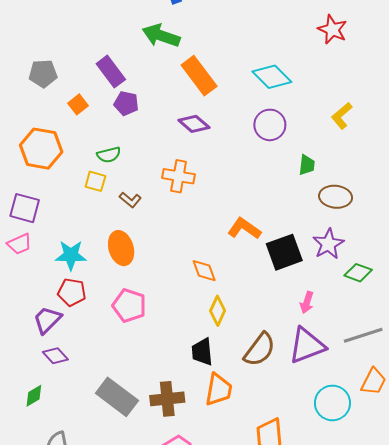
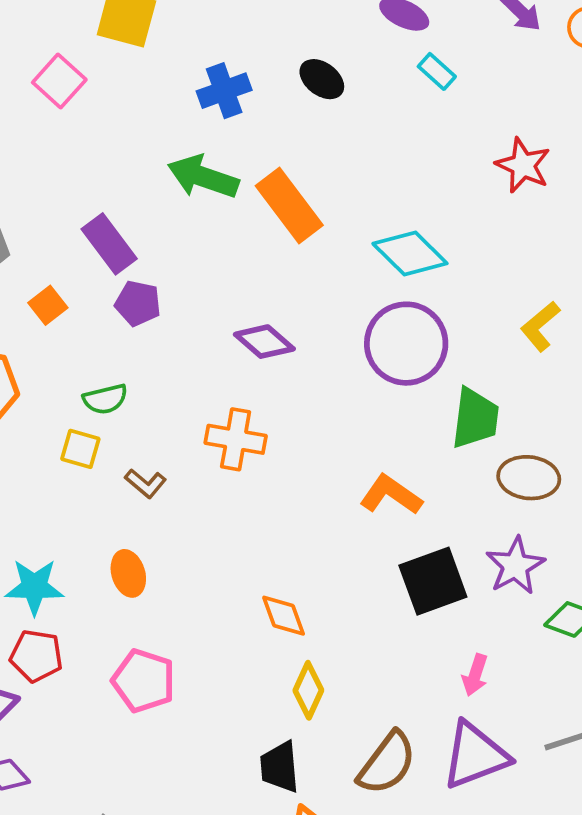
orange rectangle: (199, 76) -> (289, 206), moved
purple circle: (270, 125) -> (406, 344), size x1.4
green trapezoid: (307, 165) -> (475, 418), size x1.6
orange L-shape: (244, 229) -> (391, 495), moved
orange ellipse: (121, 248) -> (128, 573), size x0.7

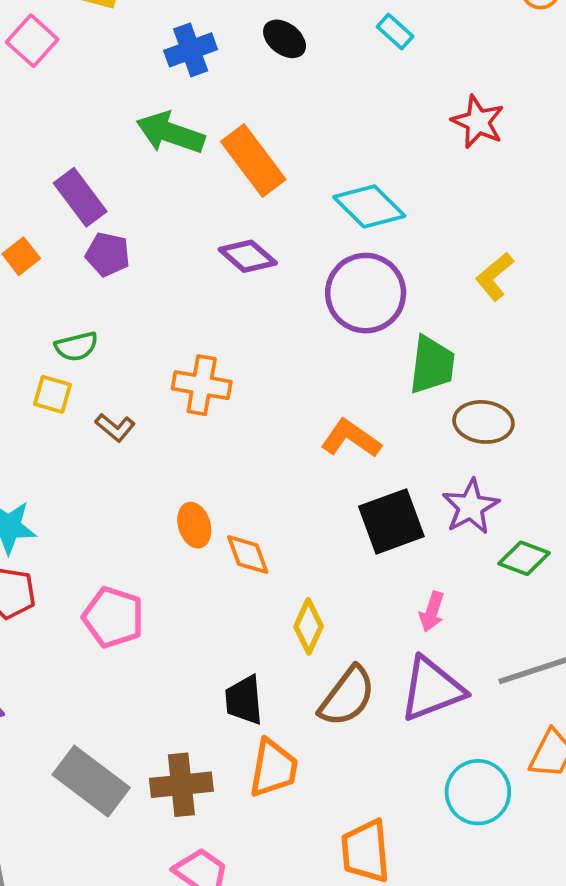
purple diamond: (264, 342) -> (248, 256), moved
orange ellipse: (128, 573) -> (194, 525), moved
yellow diamond: (308, 690) -> (308, 626), moved

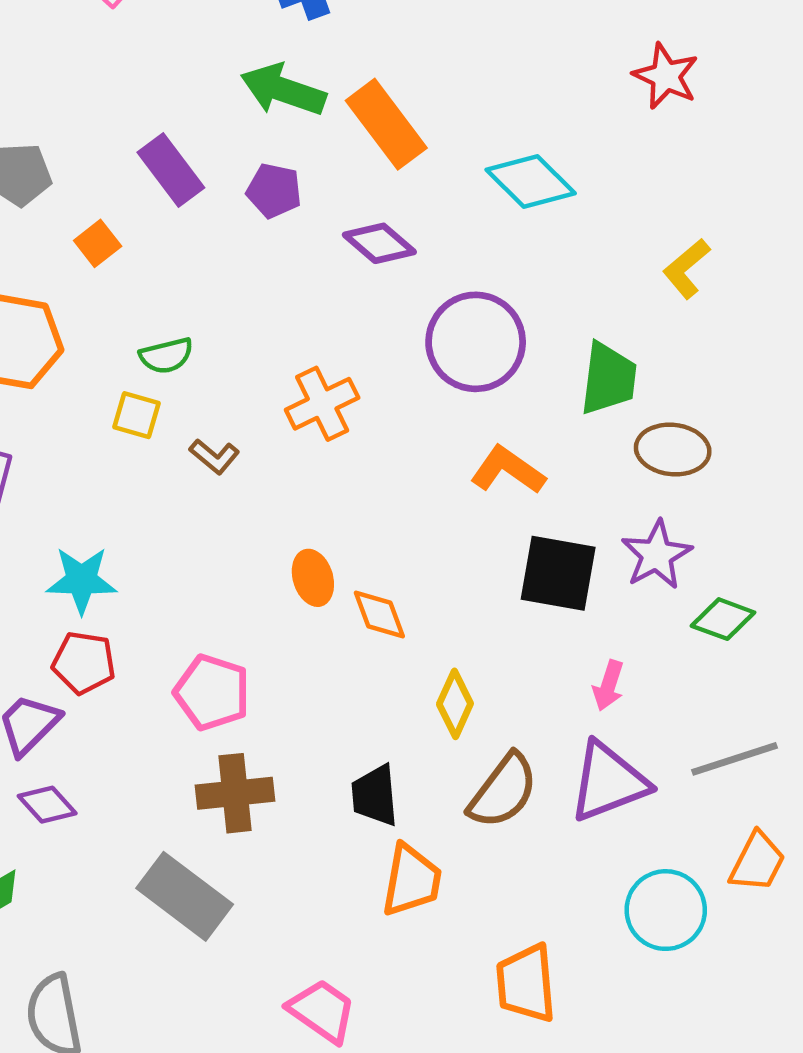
purple pentagon: (108, 254) -> (274, 191), moved
purple circle: (366, 293) -> (476, 342), moved
orange cross: (202, 385) -> (322, 404), turned -36
black square: (391, 521) -> (558, 573), turned 30
brown cross: (181, 785) -> (235, 793), moved

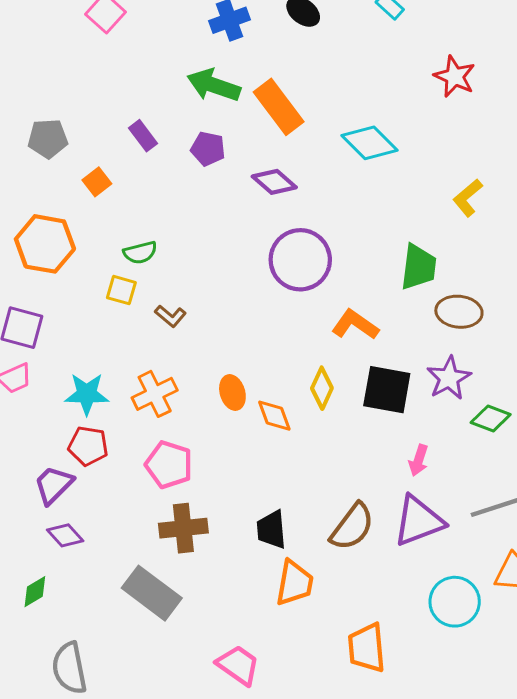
purple rectangle: (171, 170) -> (143, 136), size x0.7
purple circle: (476, 342) -> (300, 260), moved
orange cross: (322, 404) -> (155, 394), moved
yellow diamond: (455, 704) -> (322, 388), moved

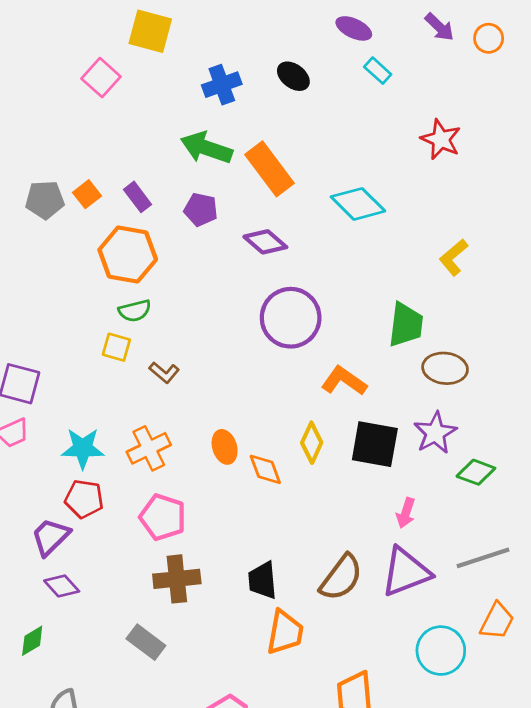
orange square: (97, 182) -> (87, 194), moved
orange hexagon: (45, 244) -> (128, 255), moved
gray rectangle: (152, 593) -> (146, 642), size x0.7

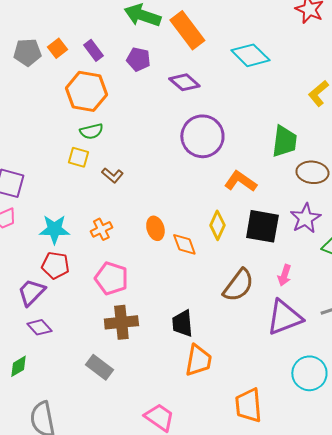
orange cross: (149, 448) -> (101, 229), size x0.7
brown semicircle: (341, 578) -> (238, 285), moved

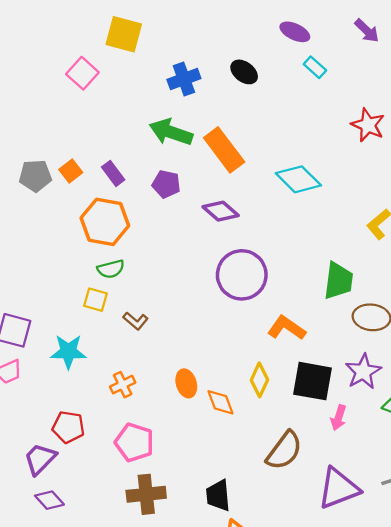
cyan star: (54, 229) -> (68, 352), moved
pink arrow: (284, 275) -> (338, 418), moved

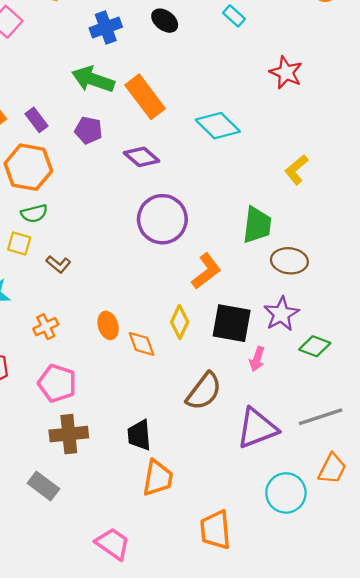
orange L-shape: (287, 328) -> (206, 271), turned 108

